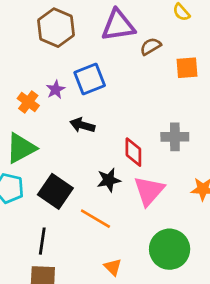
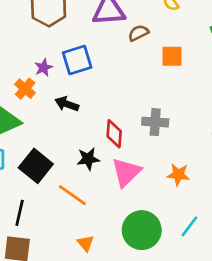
orange cross: (28, 102) -> (25, 89), moved

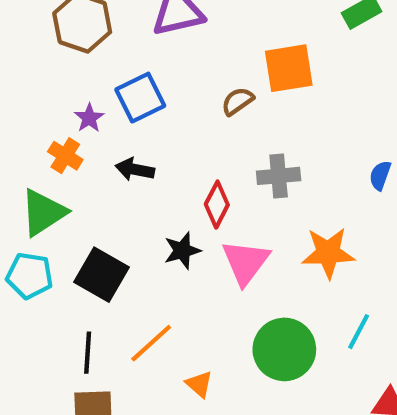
brown semicircle: (138, 33) -> (237, 101), moved
orange square: (172, 56) -> (289, 68), size x1.4
red diamond: (114, 134) -> (217, 205), turned 32
orange star: (178, 175) -> (328, 253), size x1.4
orange line: (72, 195) -> (151, 343), moved, turned -68

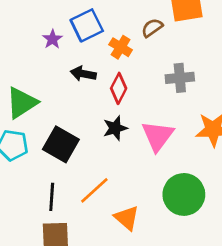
orange cross: (65, 156) -> (121, 47), moved
red diamond: (217, 205) -> (119, 88), moved
orange triangle: (199, 384) -> (127, 218), size x1.4

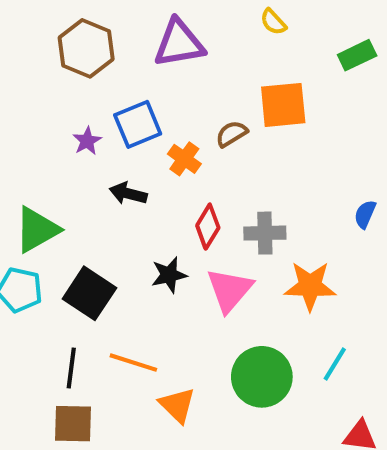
gray cross: (180, 78) -> (265, 233), moved
red diamond: (119, 88) -> (208, 227), moved
orange line: (94, 190) -> (133, 363), turned 56

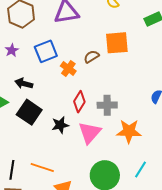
purple star: (87, 141) -> (12, 50), moved
black arrow: (128, 194) -> (24, 84), moved
black square: (89, 293) -> (29, 112), moved

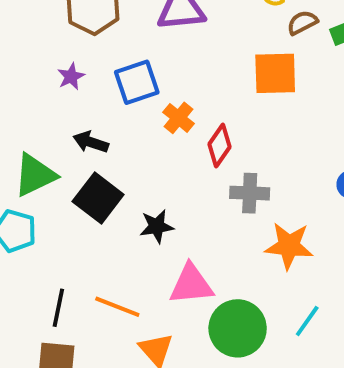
brown semicircle: (91, 57) -> (302, 23), moved
red diamond: (79, 102) -> (219, 145), moved
pink triangle: (90, 133) -> (191, 284), moved, turned 40

